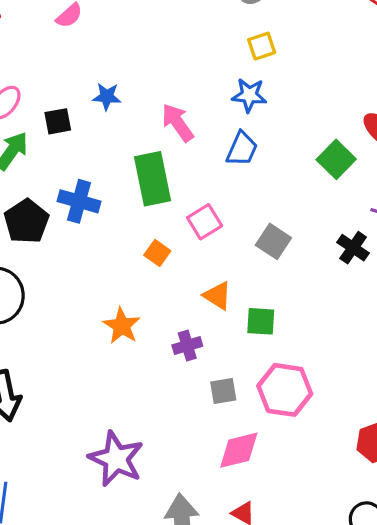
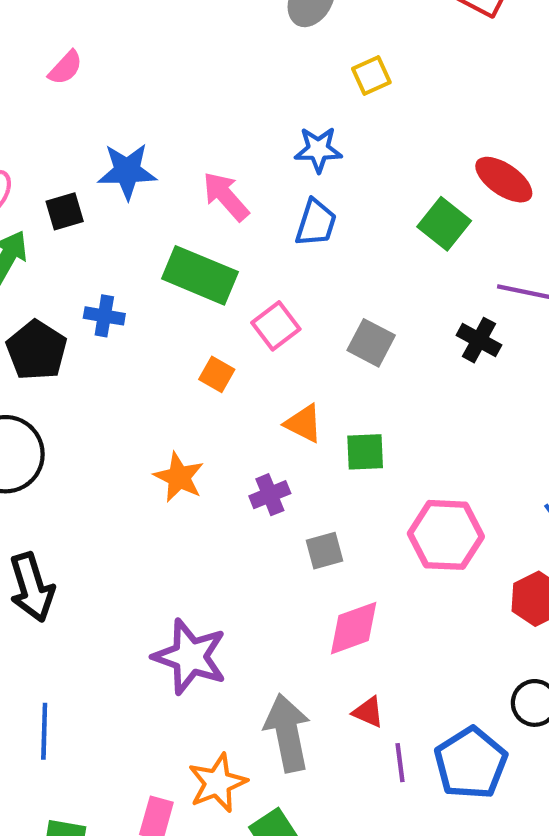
yellow square: (262, 46) -> (371, 75), moved
blue star: (107, 97) -> (127, 171), size x1.5
green rectangle: (152, 179) -> (200, 275), turned -50
blue cross: (79, 201) -> (104, 316), size x0.7
pink hexagon: (285, 390) -> (446, 535), moved

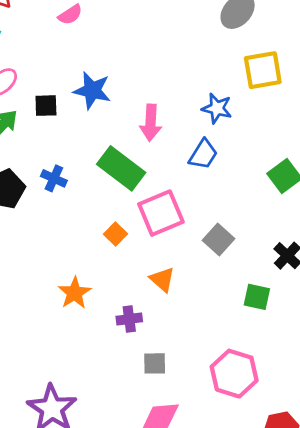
yellow square: (371, 75) -> (263, 70), size x1.6
pink arrow: (226, 196) -> (151, 123), turned -150
pink square: (276, 326) -> (161, 213), size x1.5
green square: (365, 452) -> (257, 297), moved

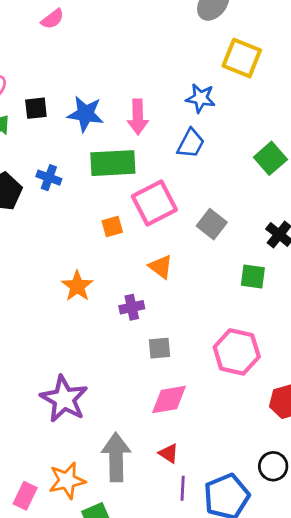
yellow square: (263, 70) -> (242, 58), turned 36
blue star: (92, 90) -> (85, 114), moved
green rectangle: (121, 168) -> (113, 163), turned -36
orange square: (115, 234) -> (112, 227), turned 35

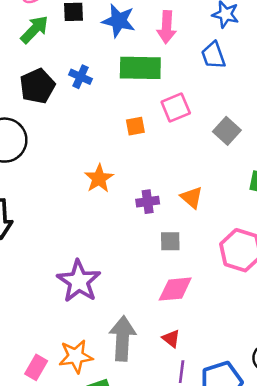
blue trapezoid: (191, 143) -> (213, 55), turned 128
pink square: (154, 203) -> (176, 107), size x0.7
orange triangle: (161, 267) -> (192, 197), moved

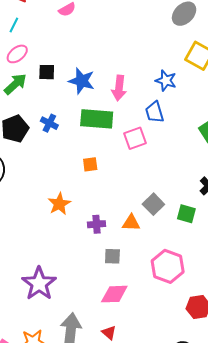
pink square: (176, 107) -> (135, 138), moved
gray square: (227, 131) -> (153, 204), moved
orange triangle: (192, 197) -> (131, 223), turned -42

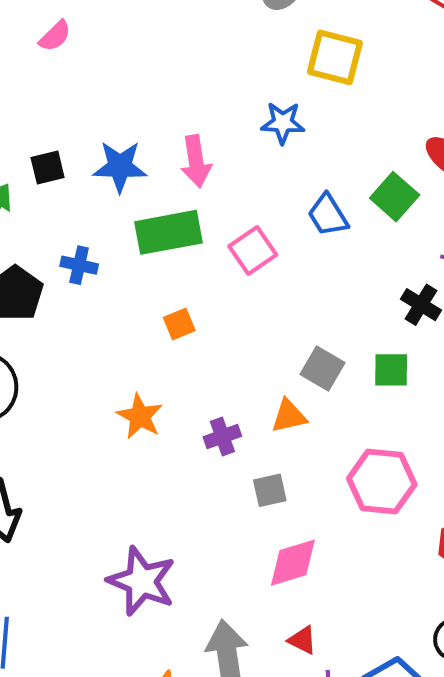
blue trapezoid: (155, 112) -> (328, 215), moved

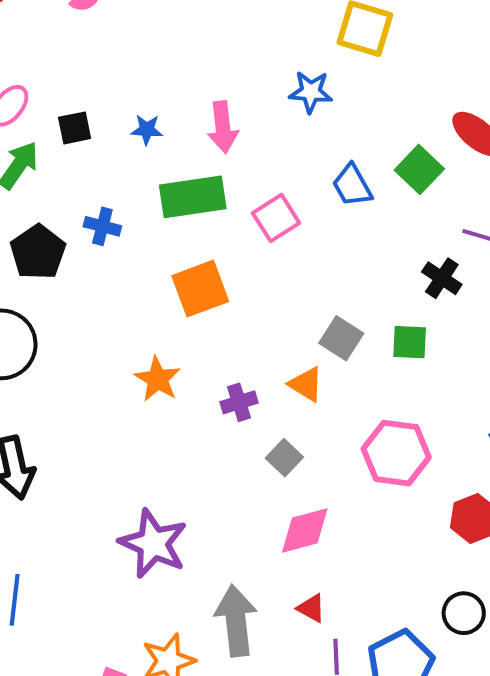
blue star: (120, 167) -> (147, 130), size x0.6
orange square: (179, 324) -> (200, 289), size x1.8
orange triangle: (289, 416) -> (306, 384), turned 42
gray square: (270, 490) -> (284, 458), turned -36

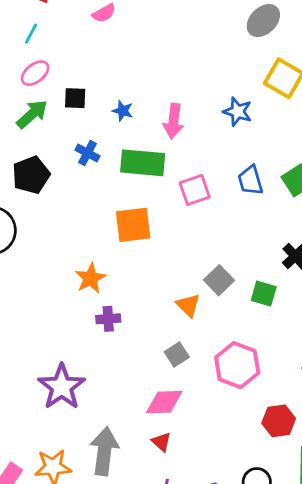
blue cross: (102, 226) -> (88, 153), moved
purple cross: (239, 402) -> (108, 319), moved
gray square: (284, 458) -> (177, 354), moved
red triangle: (311, 608) -> (161, 442), moved

